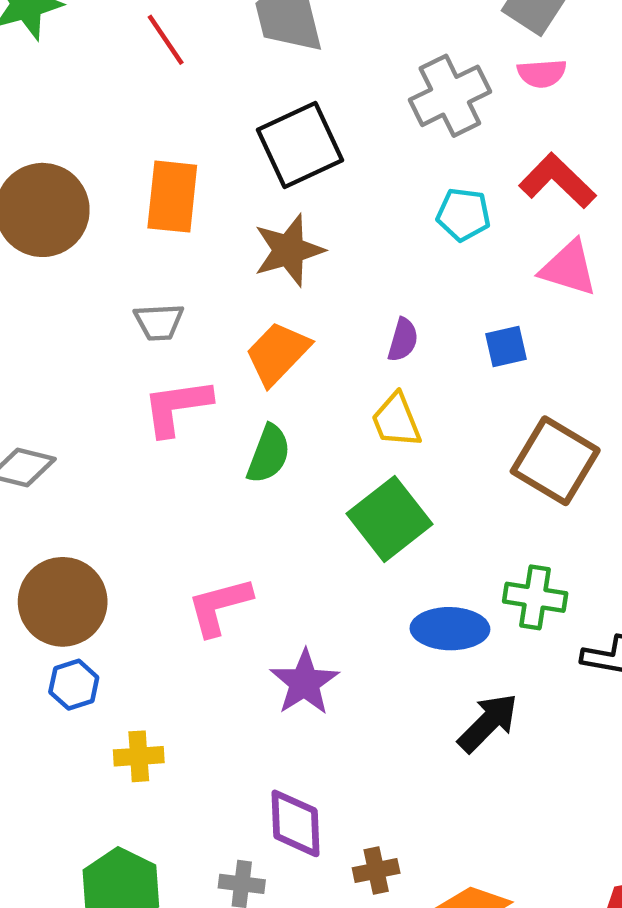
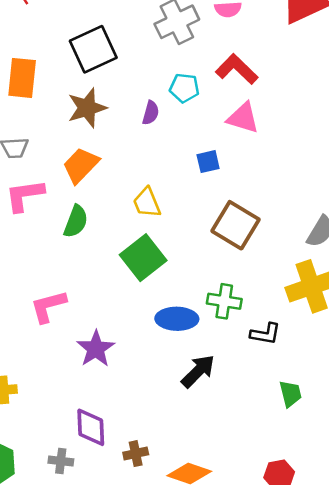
purple semicircle: (403, 340) -> (151, 113), moved

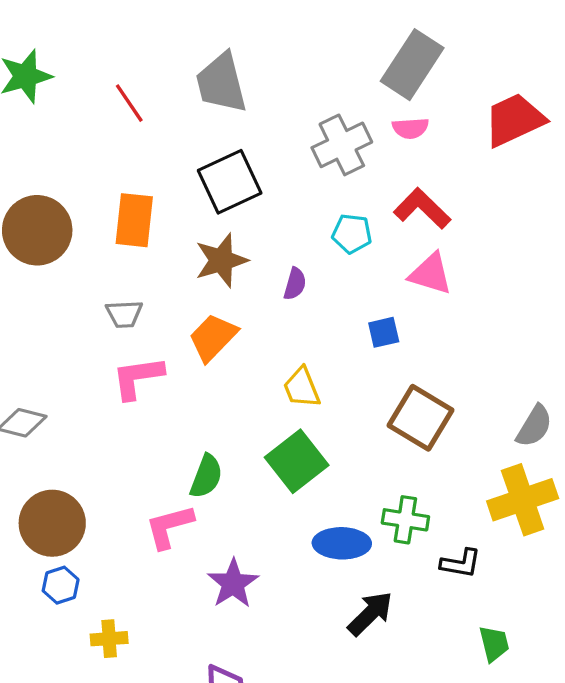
purple semicircle: (151, 113) -> (295, 284), moved
green semicircle: (76, 221) -> (206, 476), moved

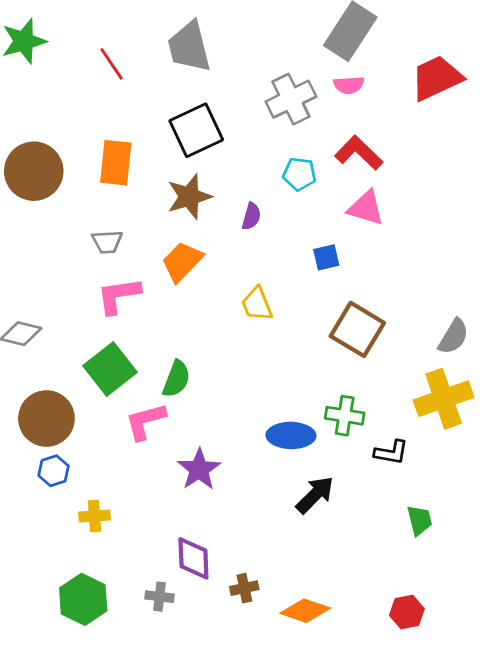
green square: (297, 461) -> (110, 369), moved

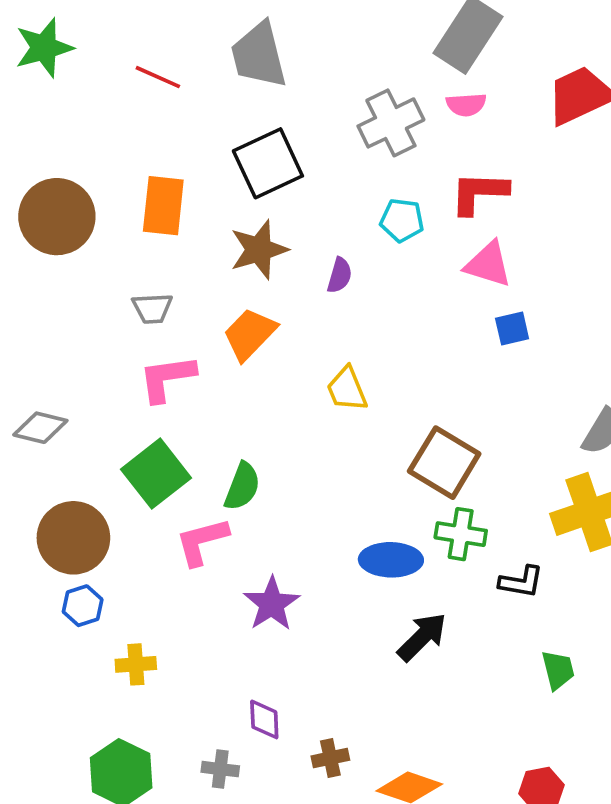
red line: (111, 64) -> (158, 77), turned -32
red L-shape: (359, 153) -> (479, 193), turned -42
blue square: (326, 257) -> (512, 329), moved
brown square: (357, 329) -> (444, 463), moved
purple diamond: (193, 558) -> (264, 719), size x0.7

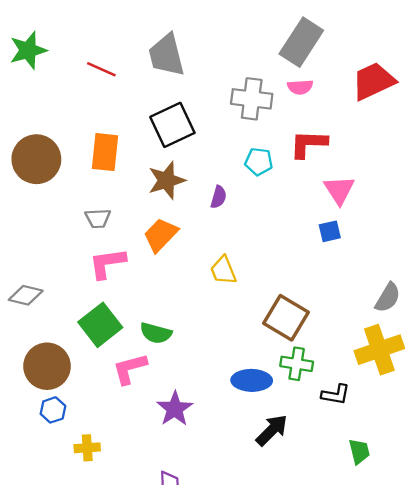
gray cross: (391, 123) -> (252, 99), turned 33
pink triangle: (488, 264) -> (339, 190), moved, turned 40
green semicircle: (242, 486) -> (156, 333), turned 84

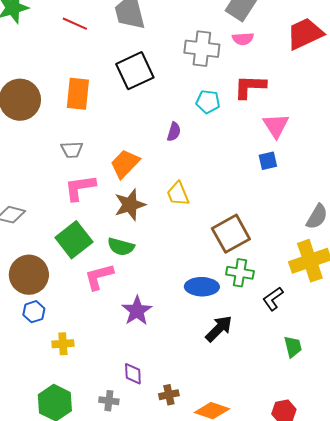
brown star: (166, 180) -> (130, 205), moved
brown square: (286, 318) -> (231, 234), turned 30
black L-shape: (336, 395) -> (273, 299), turned 135

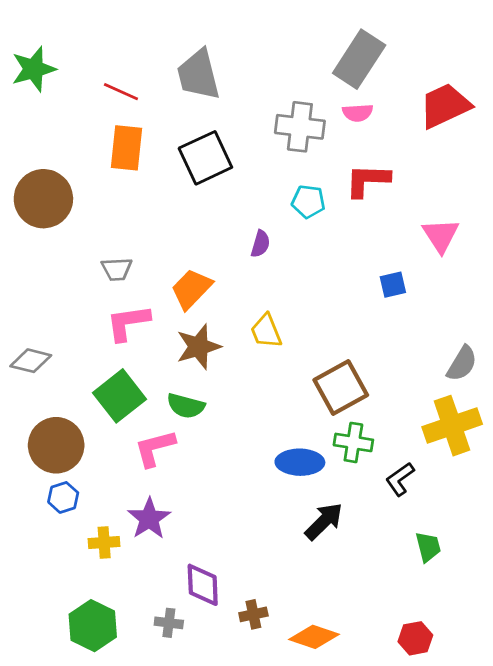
orange rectangle: (78, 94) -> (127, 148), moved
pink triangle: (276, 126) -> (441, 235), moved
purple star: (137, 311) -> (149, 519), moved
purple diamond: (133, 374) -> (203, 585), size x1.4

